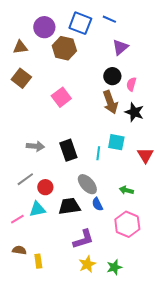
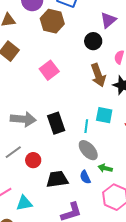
black circle: (112, 76) -> (93, 41), moved
gray arrow: (35, 146) -> (23, 119), size x1.4
gray ellipse: (87, 184) -> (88, 150), moved
green arrow: (126, 190) -> (105, 168), moved
cyan triangle: (37, 209) -> (24, 203), moved

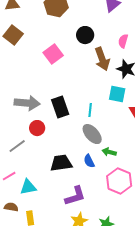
black circle: (93, 41) -> (85, 35), moved
cyan square: (104, 115) -> (117, 94), moved
gray line: (13, 152) -> (17, 146), moved
red circle: (33, 160) -> (37, 128), moved

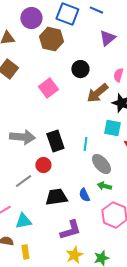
brown arrow: (102, 59) -> (97, 93), turned 70
red circle: (37, 128) -> (43, 165), moved
gray ellipse: (92, 134) -> (101, 164), moved
gray line: (17, 146) -> (23, 181), moved

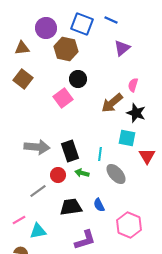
black circle: (80, 69) -> (78, 79), moved
green arrow: (104, 186) -> (82, 173), moved

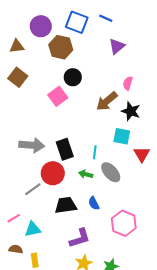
green arrow: (82, 173) -> (86, 174), moved
red circle: (58, 175) -> (53, 173), size x1.5

